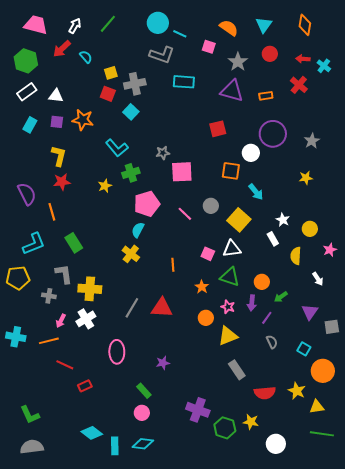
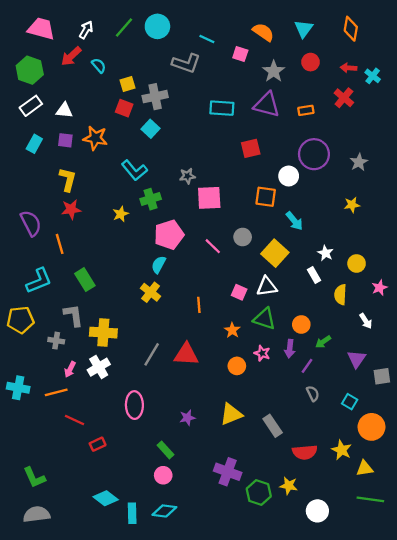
cyan circle: (158, 23) -> (157, 26), moved
cyan rectangle: (184, 82) -> (222, 108), moved
yellow triangle: (228, 336) -> (231, 414), moved

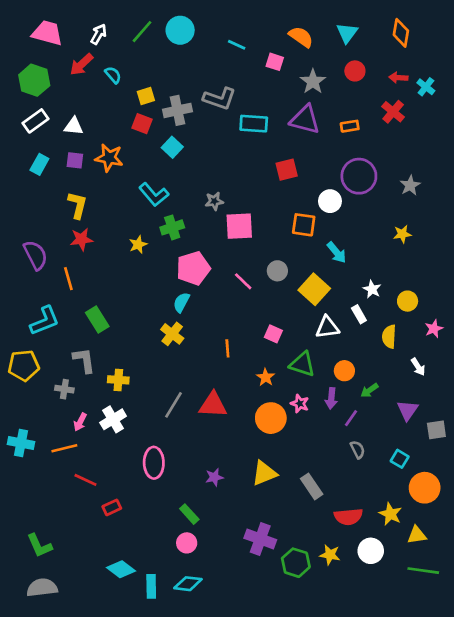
gray L-shape: (186, 63) -> (220, 99), moved
white triangle: (267, 286) -> (327, 327), moved
yellow cross: (103, 333) -> (118, 380), size x0.7
orange circle: (237, 366) -> (271, 418), size x1.5
white circle: (317, 511) -> (371, 551), moved

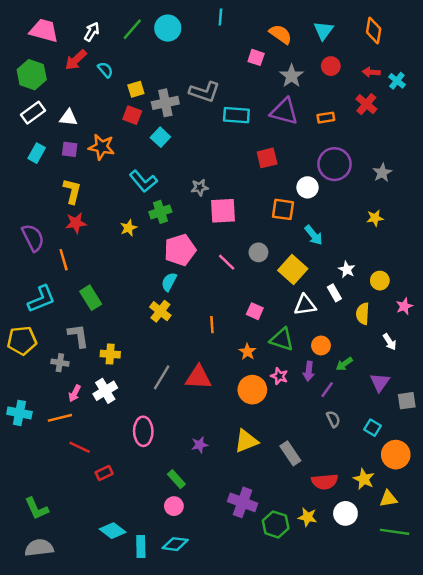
cyan line: (237, 45) -> (220, 17), moved, turned 70

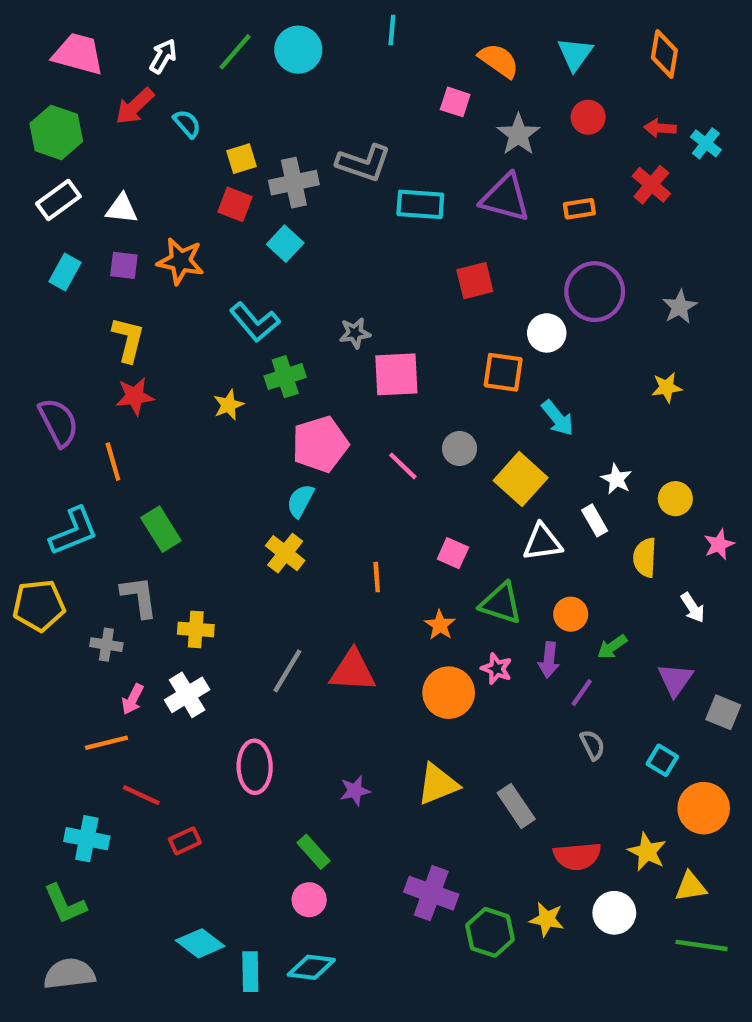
gray square: (407, 401) -> (723, 712), turned 30
cyan cross: (19, 413) -> (87, 839), moved

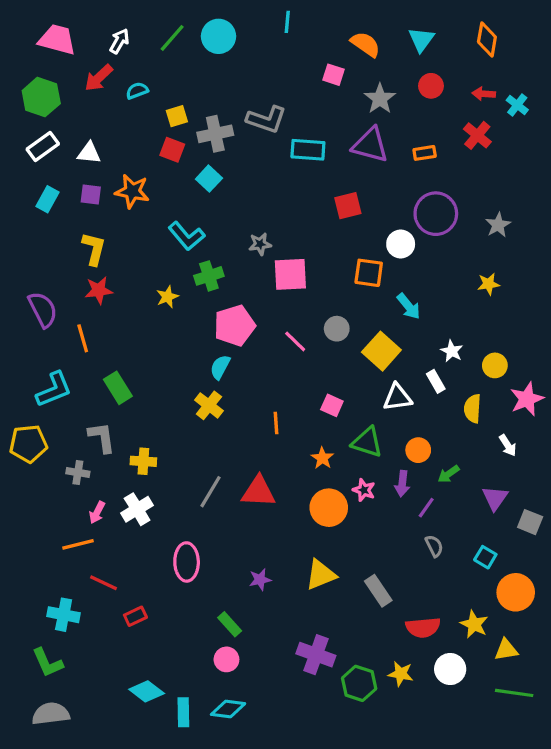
cyan semicircle: (187, 124) -> (137, 91), turned -70
pink star: (719, 544) -> (527, 399), size x1.5

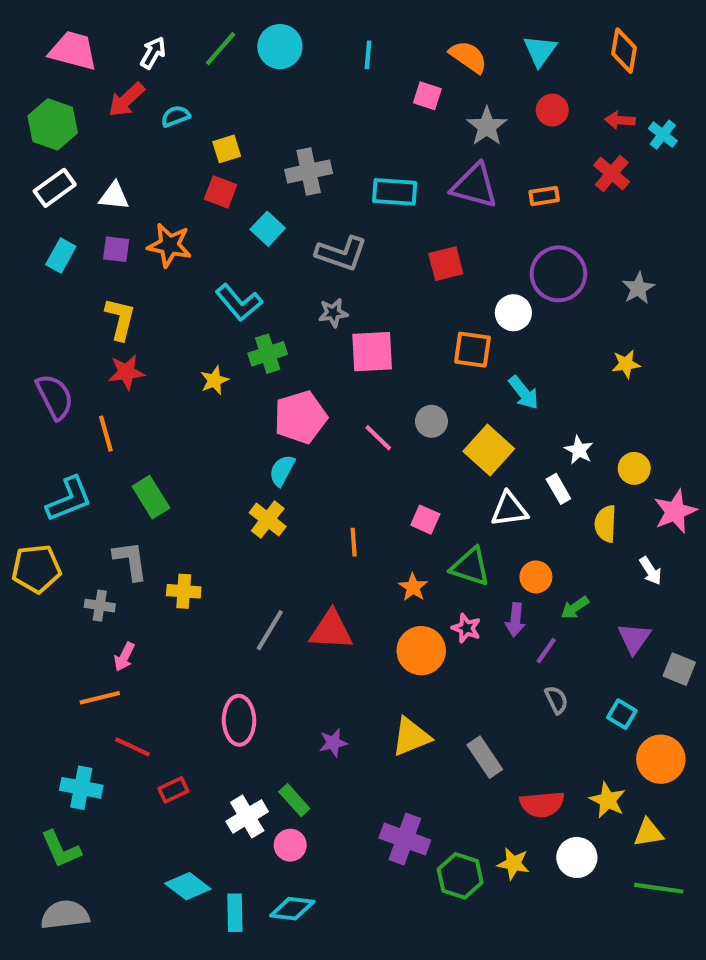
cyan line: (287, 22) -> (368, 55), moved
gray L-shape: (266, 119) -> (341, 253), moved
gray cross: (215, 134) -> (309, 171), moved
white cross: (137, 509) -> (247, 816), moved

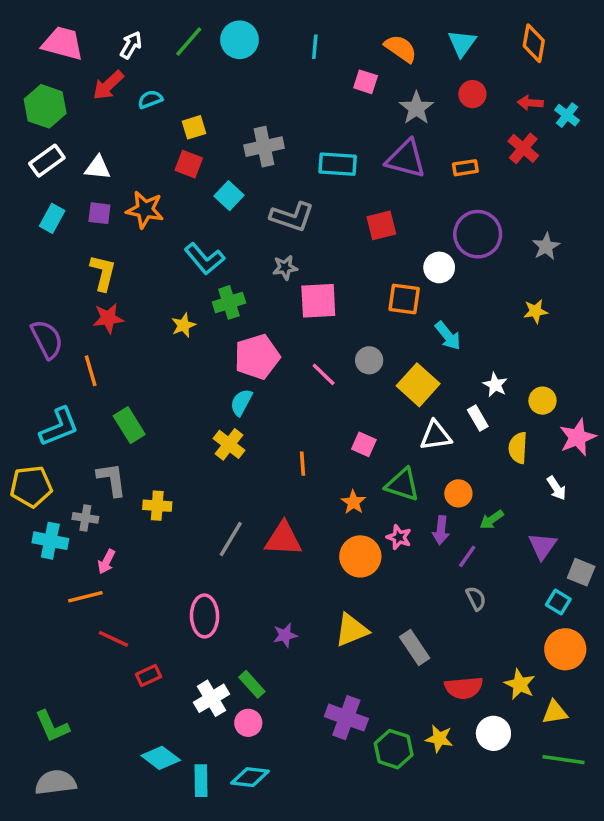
cyan square: (622, 714) -> (558, 602), moved
cyan cross: (81, 788) -> (50, 541), moved

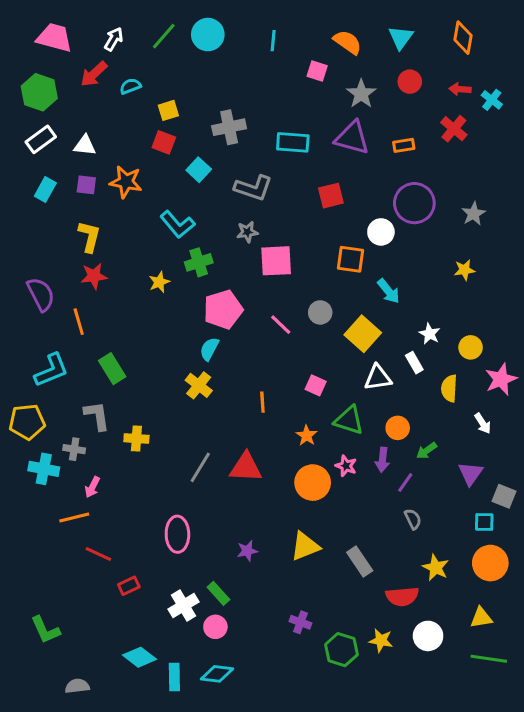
cyan square: (558, 602) -> (484, 522), turned -30
yellow star: (520, 684) -> (436, 568), moved
purple cross: (346, 718) -> (300, 622), size x0.6
gray semicircle: (56, 782) -> (77, 686), moved, size x0.7

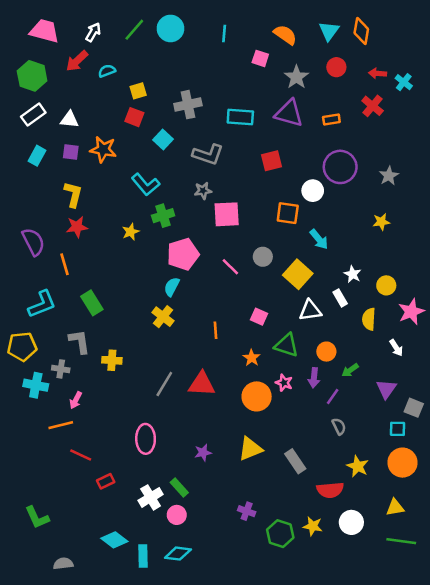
orange diamond: (463, 38) -> (361, 31), moved

